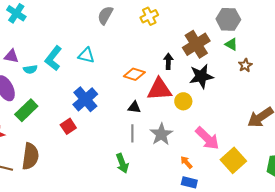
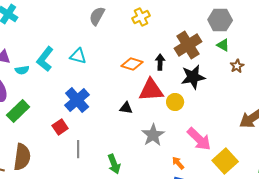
orange diamond: (134, 74) -> (132, 64), moved
gray line: (132, 133) -> (78, 149), moved

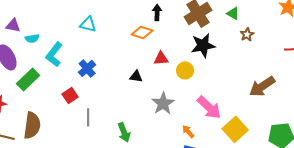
cyan L-shape: (45, 59) -> (54, 54), moved
black arrow: (160, 62) -> (157, 12), moved
red triangle: (151, 90) -> (161, 58), size x0.6
blue cross: (77, 100) -> (87, 68), size x0.7

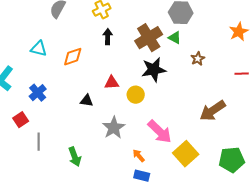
green triangle: (233, 13) -> (175, 38), moved
orange diamond: (142, 32) -> (73, 57), moved, turned -35

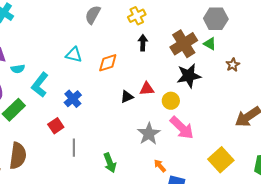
black triangle: (87, 101) -> (127, 97), moved, turned -32
pink arrow: (160, 132) -> (182, 128), moved
orange arrow: (139, 156) -> (160, 166), moved

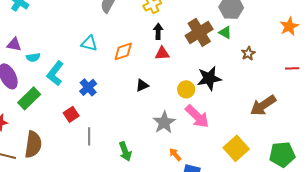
black star: (189, 76) -> (209, 78), moved
red triangle: (147, 89) -> (162, 53), moved

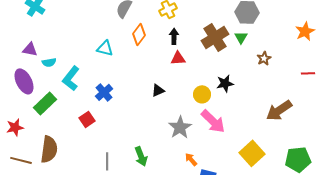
green triangle: (225, 32) -> (241, 37), turned 32
orange diamond: (123, 51) -> (139, 34), moved, turned -35
black star: (209, 78) -> (225, 83), size x0.7
gray line: (89, 136) -> (107, 161), moved

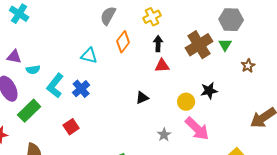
blue cross: (104, 92) -> (81, 89), moved
gray star: (180, 127) -> (164, 135), size x0.6

